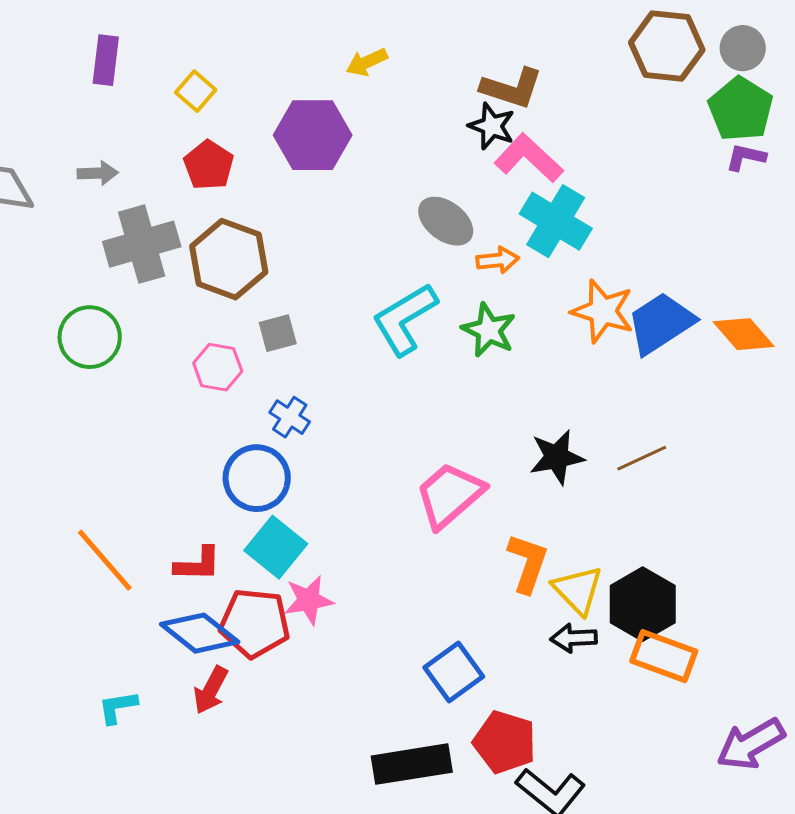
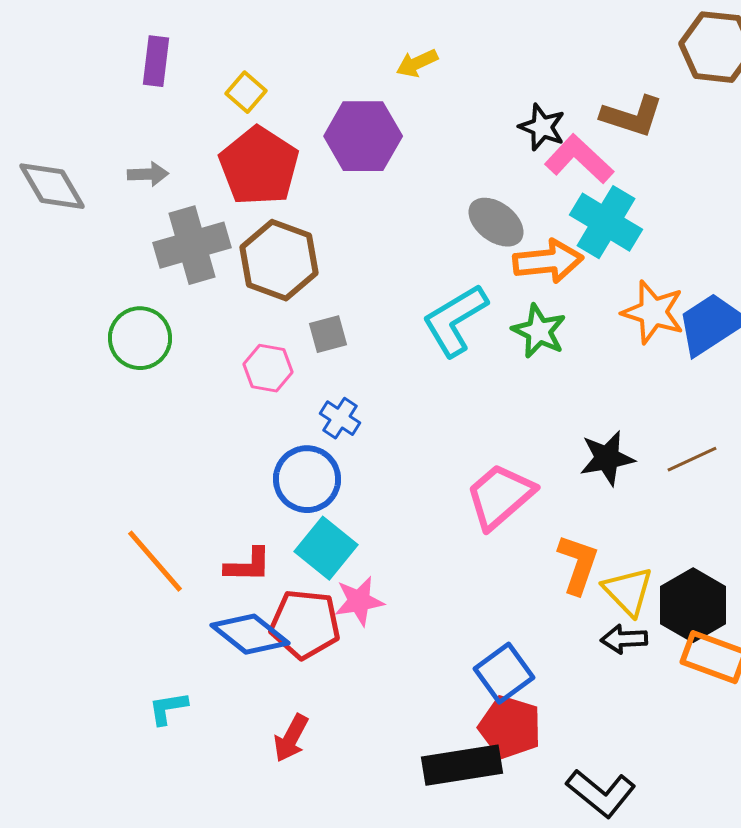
brown L-shape: (512, 88) -> (632, 116), moved
red pentagon: (209, 165) -> (259, 166), size x1.6
orange arrow: (498, 260) -> (548, 261), size x1.6
red arrow: (211, 690) -> (291, 738), moved
red pentagon: (505, 742) -> (510, 727), moved

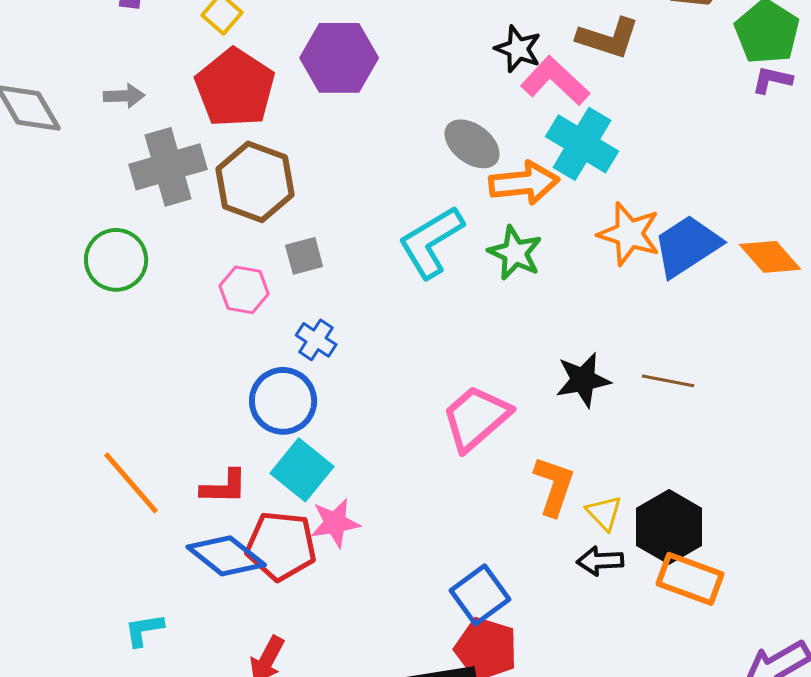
brown line: (692, 459) -> (668, 381), turned 36
yellow triangle: (628, 591) -> (604, 513), size x0.7

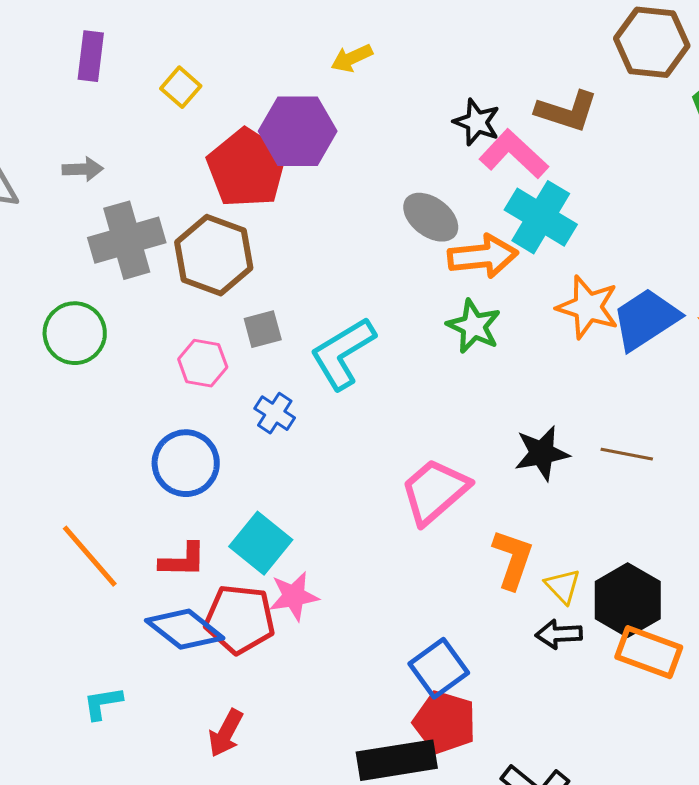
red pentagon: (235, 88) -> (247, 168), moved
cyan L-shape: (431, 242) -> (343, 353), moved
blue circle: (283, 401) -> (186, 463), moved

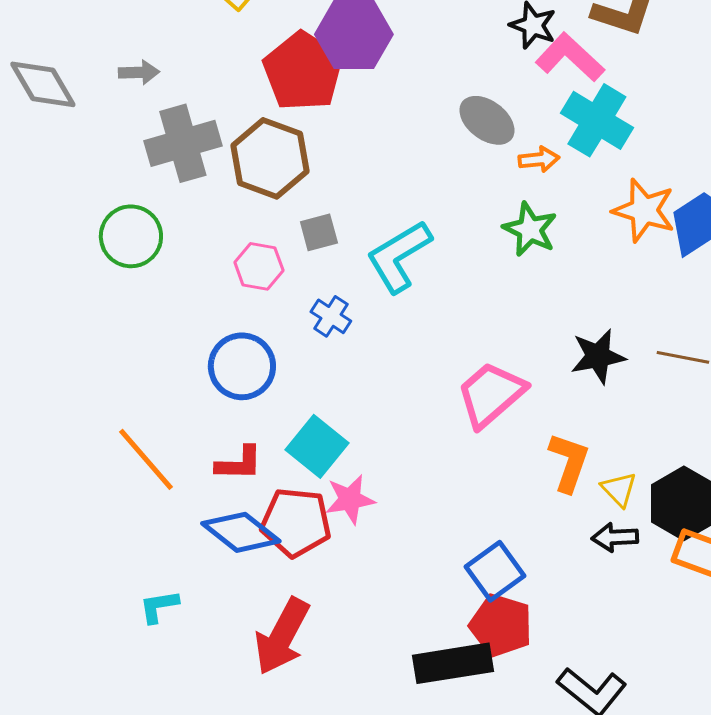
orange arrow: (483, 256) -> (539, 159), size x0.6
red arrow: (226, 733) -> (282, 636), size x1.6

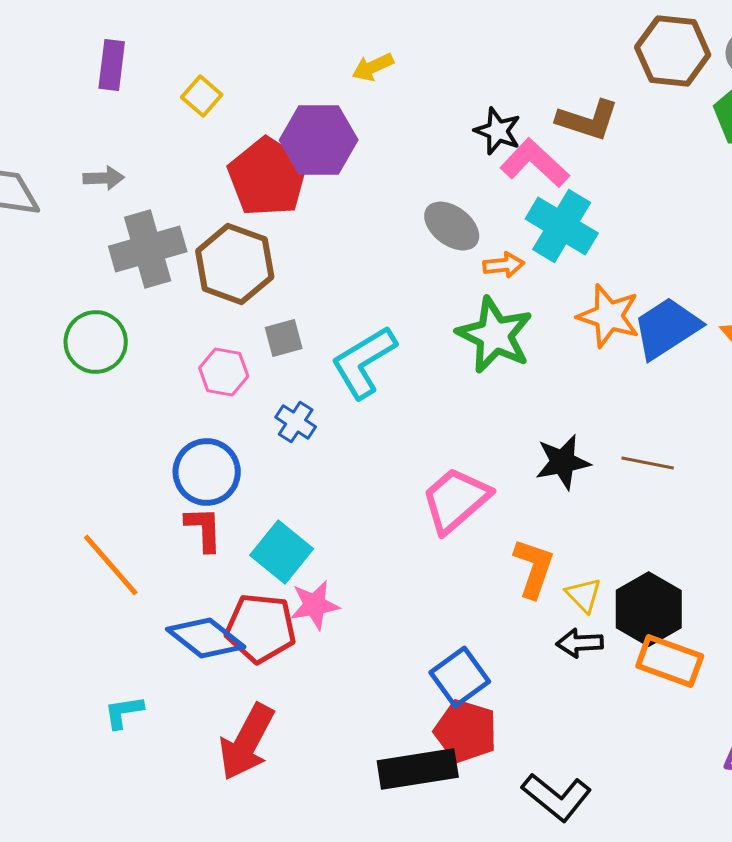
green star: (530, 229) -> (495, 335), size x1.4
red L-shape: (239, 463) -> (204, 529), moved, turned -93

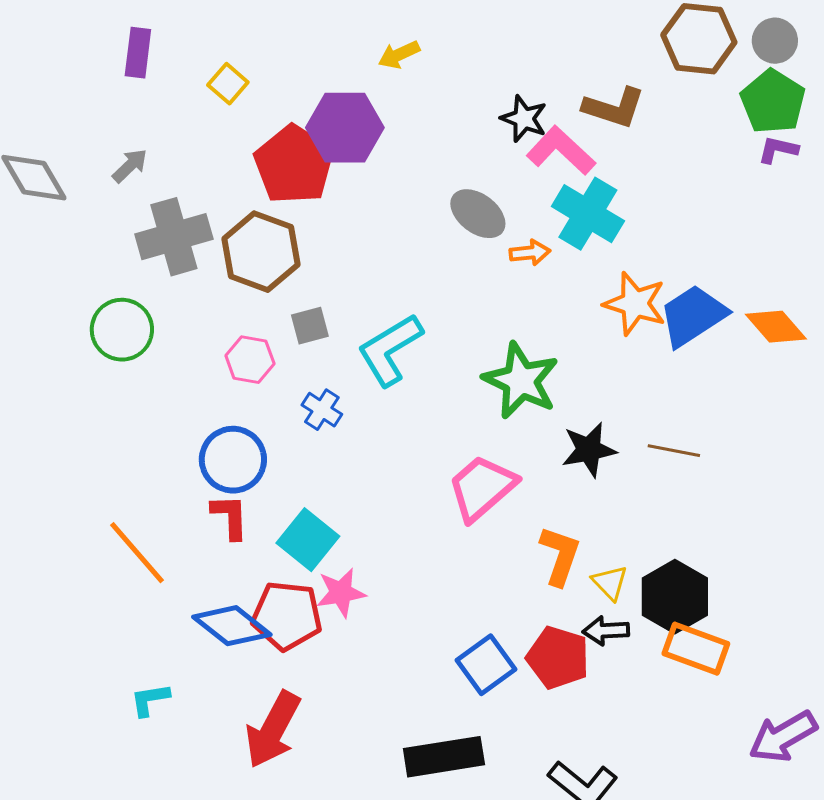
gray arrow: (104, 178) -> (130, 166), turned -42
green star: (495, 335) -> (521, 381), moved
red pentagon: (466, 731) -> (558, 658), moved

